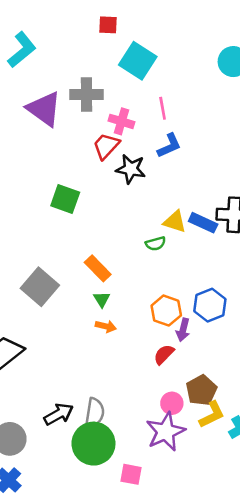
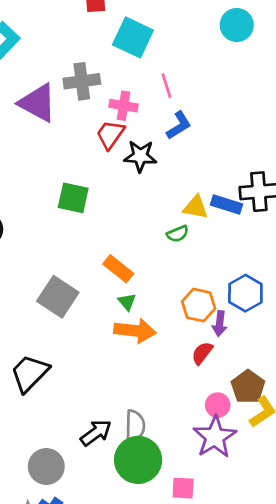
orange arrow: (106, 326) -> (135, 331), size x1.8

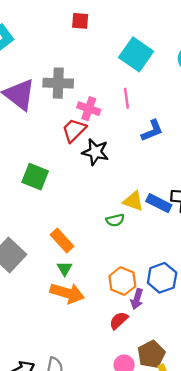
cyan square: (133, 37) -> (136, 54), moved
blue L-shape: (179, 125) -> (152, 131), moved

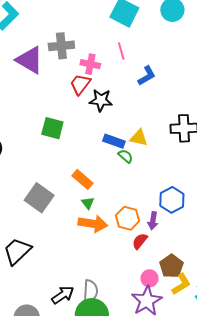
blue rectangle: (159, 203) -> (114, 141), moved
green semicircle: (115, 220) -> (125, 156), turned -119
orange hexagon: (122, 281) -> (128, 218), moved

